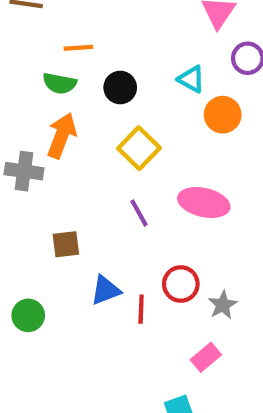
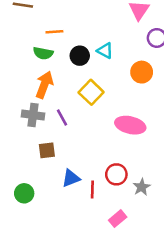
cyan triangle: (191, 79) -> (105, 51), moved
gray cross: (24, 171) -> (33, 115), moved
purple line: (139, 213) -> (62, 118), moved
pink rectangle: (206, 357) -> (118, 219), moved

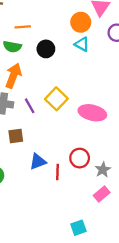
cyan triangle: (105, 51) -> (82, 44), moved
orange circle: (142, 72) -> (81, 22), moved
yellow square: (91, 92) -> (56, 99), moved
pink rectangle: (118, 219) -> (102, 194), moved

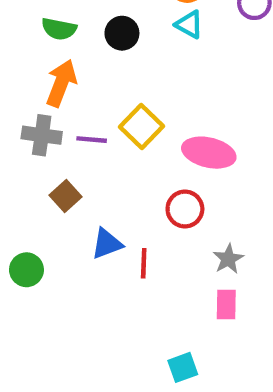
purple line: (30, 106) -> (92, 140), turned -56
brown square: (16, 136) -> (66, 196), turned -35
red circle: (80, 158) -> (185, 209), moved
pink rectangle: (102, 194) -> (226, 305), turned -49

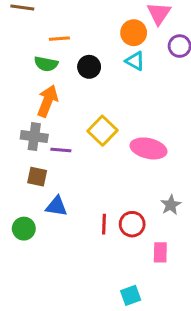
purple line: (92, 140) -> (61, 150), moved
brown square: (66, 196) -> (37, 177), moved, turned -36
red circle: (185, 209) -> (132, 224), moved
blue triangle: (107, 244) -> (56, 206), moved, turned 30
gray star: (228, 259) -> (171, 205), moved

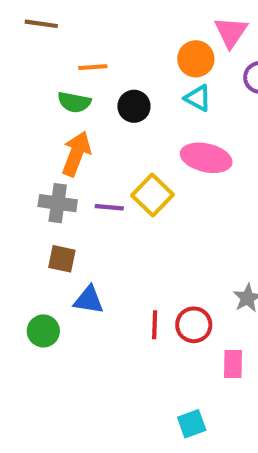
pink ellipse: (148, 148) -> (206, 158), moved
purple line: (61, 150) -> (109, 207), moved

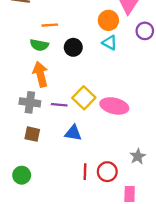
orange arrow: (76, 154) -> (40, 74), turned -35
pink ellipse: (206, 158) -> (114, 106), moved
blue triangle: (89, 300) -> (73, 133), moved

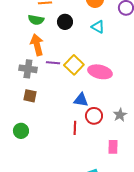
cyan triangle: (110, 43) -> (98, 27), moved
purple line: (59, 105) -> (53, 63), moved
blue triangle: (73, 133) -> (81, 100), moved
red circle: (107, 172) -> (94, 116), moved

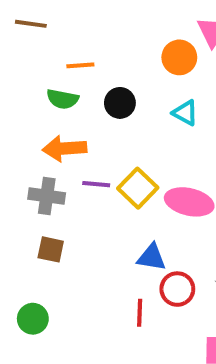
orange arrow: (37, 45) -> (64, 148), turned -80

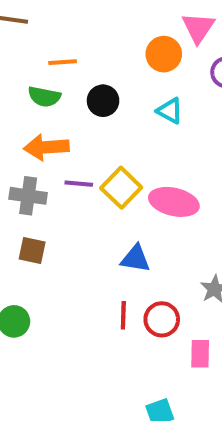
red circle: (177, 289) -> (162, 319), moved

